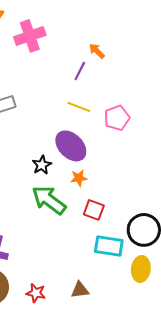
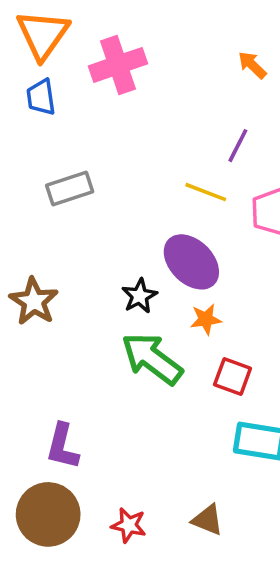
orange arrow: (97, 51) -> (252, 65), moved
purple line: (80, 71) -> (238, 146), moved
brown triangle: (80, 290) -> (208, 520), turned 30

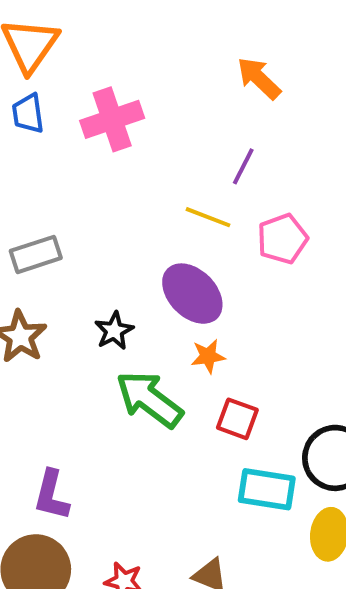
pink cross: (118, 65) -> (112, 119), moved
orange arrow: (252, 65) -> (259, 78), size x1.4
gray rectangle: (70, 189) -> (36, 254), moved
black star: (139, 296) -> (114, 331), moved

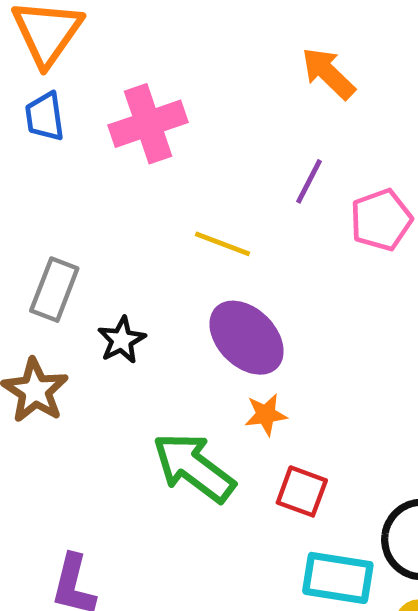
yellow line: (208, 217) -> (223, 244), moved
pink pentagon: (282, 239) -> (381, 220), moved
gray rectangle: (36, 254) -> (54, 290), turned -51
black star: (114, 331) -> (122, 340), moved

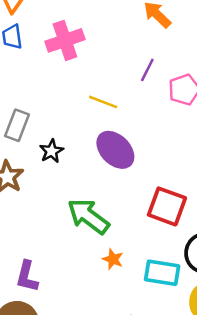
orange star: (266, 415) -> (113, 259), moved, turned 30
red square: (302, 491) -> (167, 206), moved, size x1.5

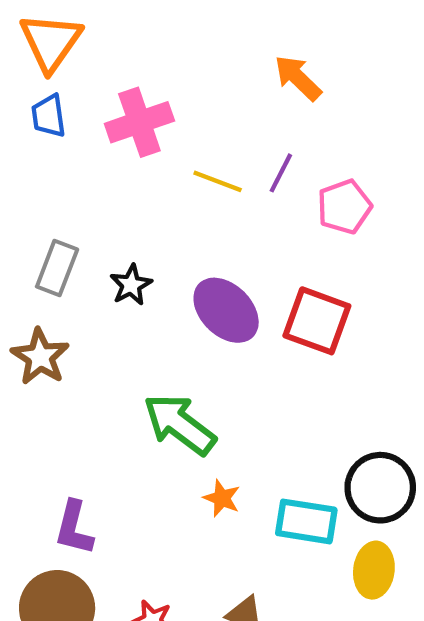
yellow line: (103, 102) -> (218, 181), moved
black star: (51, 151) -> (131, 285), moved
red square: (167, 206) -> (317, 321), moved

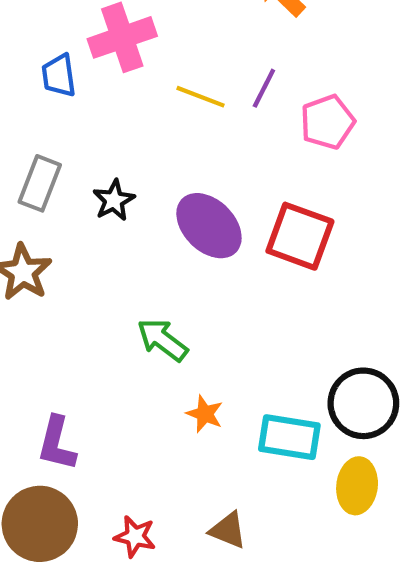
blue trapezoid: (49, 116) -> (59, 75), moved
green arrow: (180, 424) -> (162, 340), size x0.7

